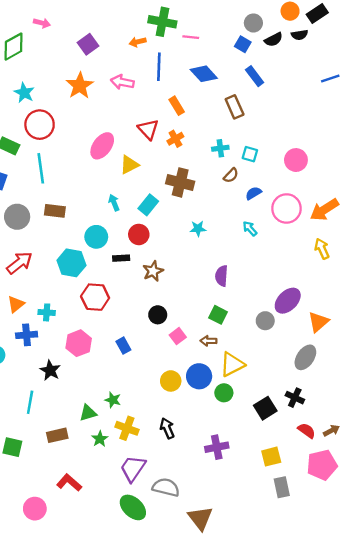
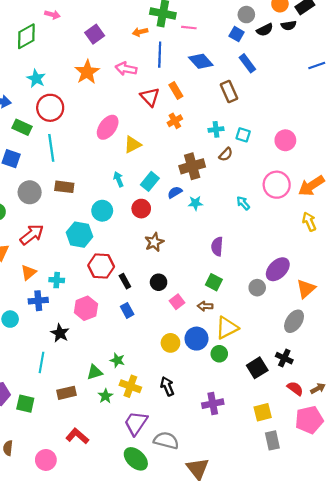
red triangle: (148, 129) -> (150, 97), moved
brown cross: (180, 182) -> (192, 166), moved, turned -30
blue semicircle: (253, 193) -> (175, 192), moved
black rectangle: (121, 258) -> (125, 281), moved, turned 64

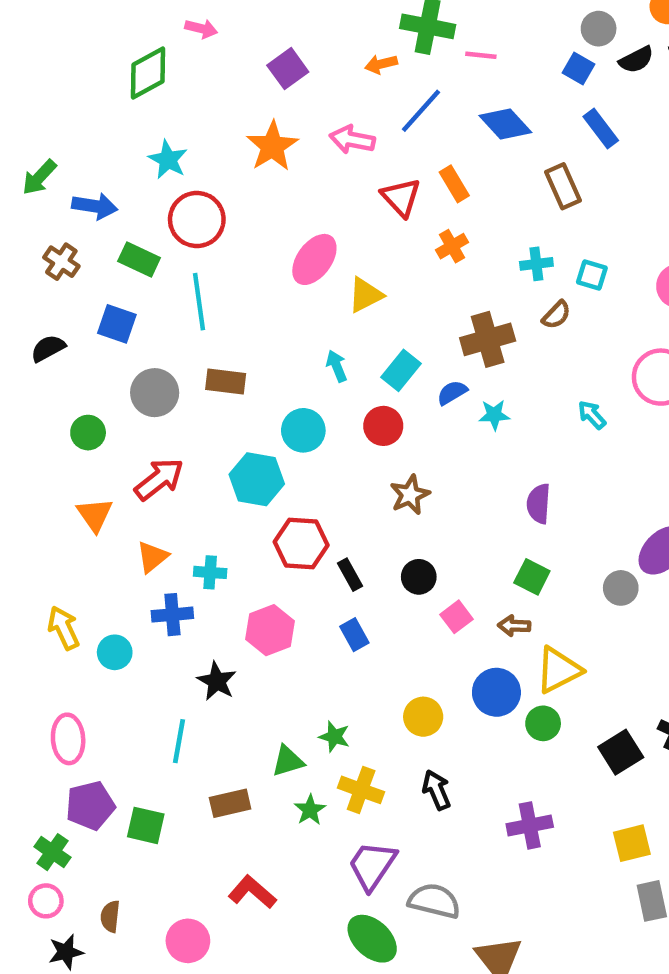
blue line: (160, 55) -> (421, 111), turned 40
yellow circle: (170, 343) -> (423, 717), moved

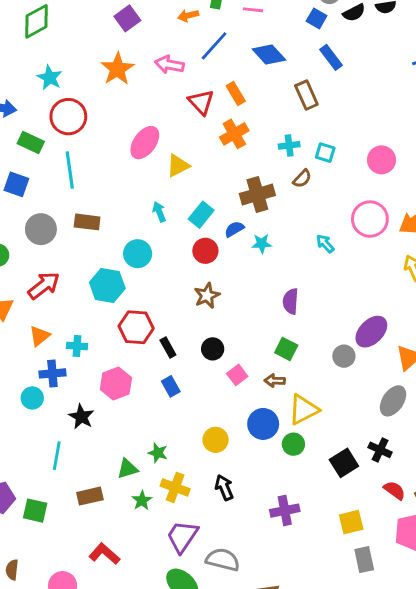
orange cross: (452, 246) -> (234, 134), size x1.4
red circle: (383, 426) -> (205, 251), moved
cyan circle: (115, 652) -> (32, 398), moved

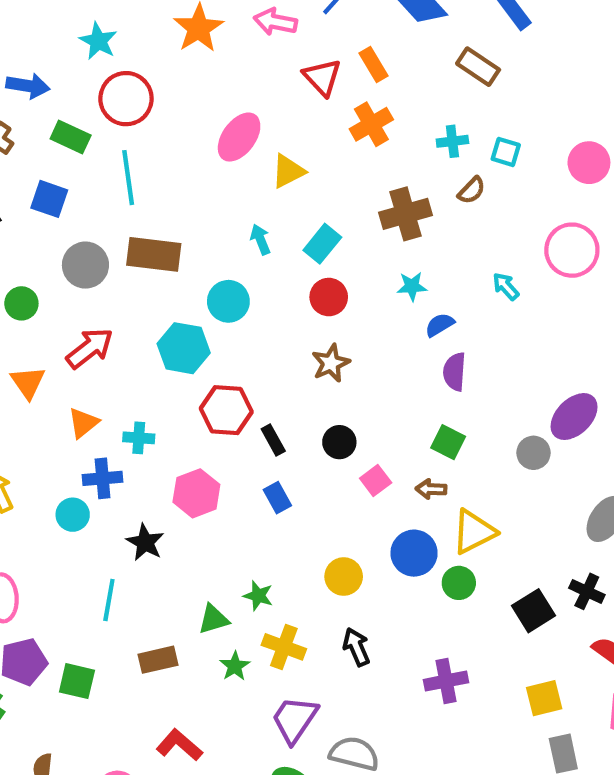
brown rectangle: (306, 95) -> (478, 67), turned -32
brown rectangle: (87, 222) -> (154, 254), size x1.4
blue semicircle: (234, 229) -> (440, 325), moved

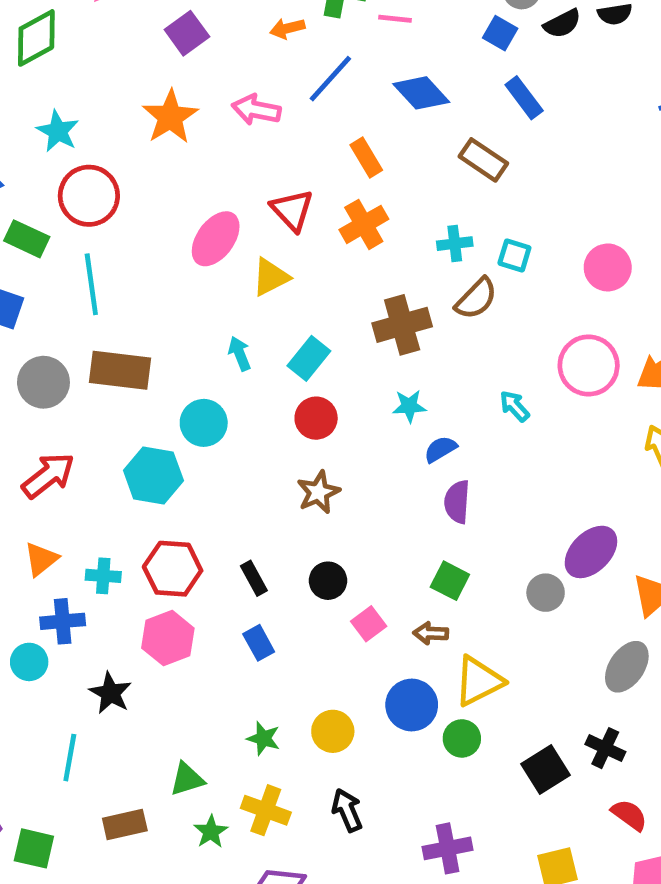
red triangle: (322, 77) -> (292, 210), moved
brown semicircle: (472, 190) -> (476, 299), size x1.4
red hexagon: (226, 410) -> (173, 569), moved
green star: (258, 596) -> (263, 738), moved

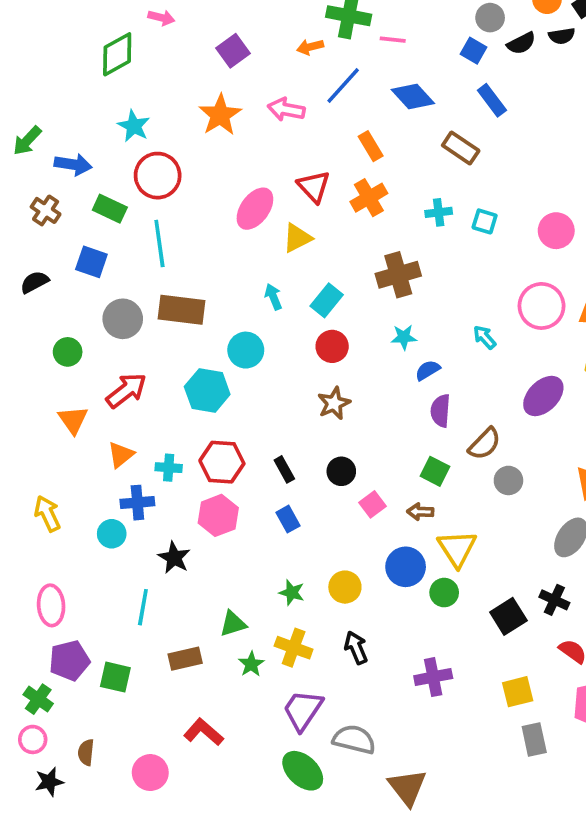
brown semicircle: (476, 299) -> (485, 444), moved
purple ellipse: (591, 552) -> (543, 396), moved
yellow triangle: (479, 681) -> (457, 548), turned -36

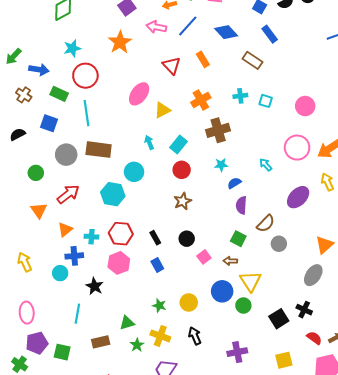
pink arrow: (286, 109) -> (156, 27), moved
cyan star: (134, 126) -> (72, 48), turned 30
red triangle: (314, 187) -> (171, 66), moved
orange cross: (369, 198) -> (201, 100), moved

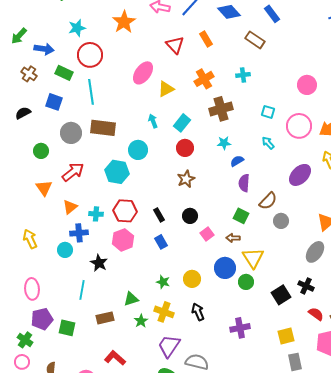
cyan square: (266, 101) -> (268, 112), moved

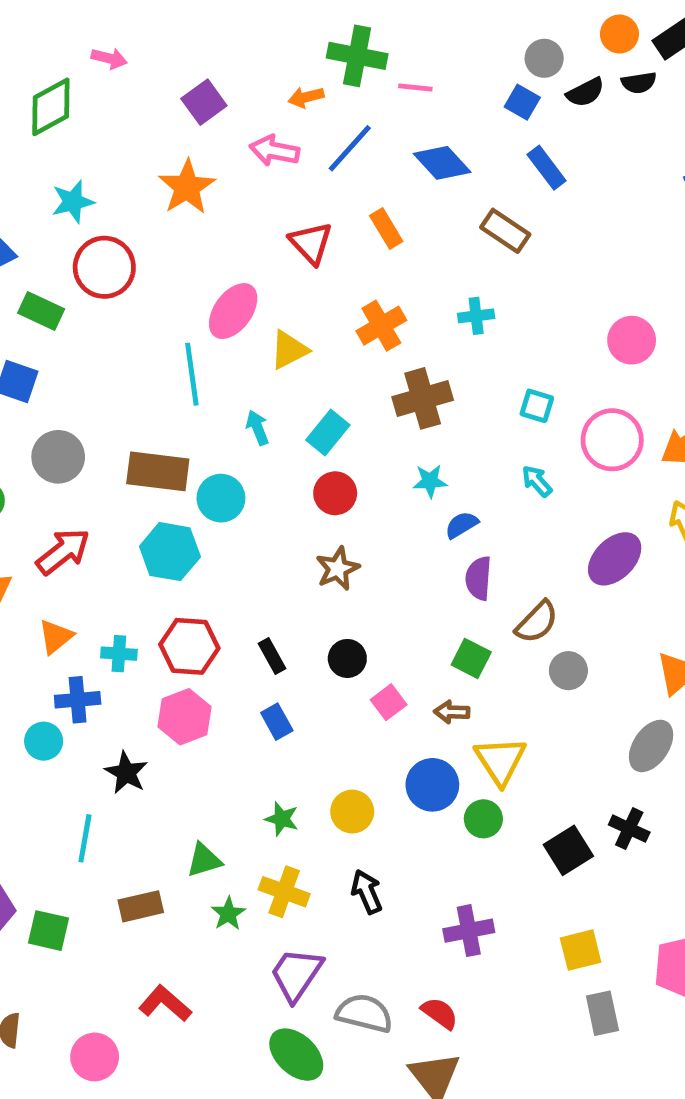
cyan line: (91, 92) -> (192, 374), moved
brown rectangle: (103, 128) -> (158, 471), moved
red semicircle: (316, 314) -> (440, 1013), moved

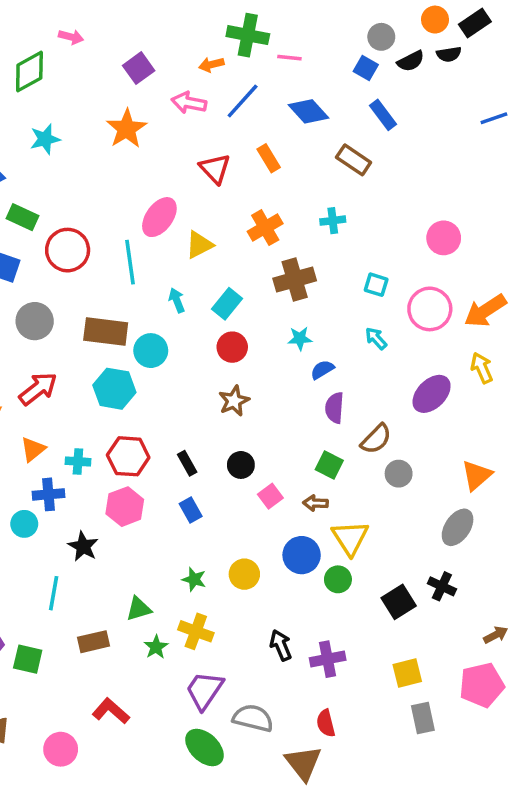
red circle: (104, 267) -> (68, 250), moved
black arrow: (367, 892) -> (281, 645), moved
red semicircle: (440, 1013) -> (326, 723), moved, turned -140

